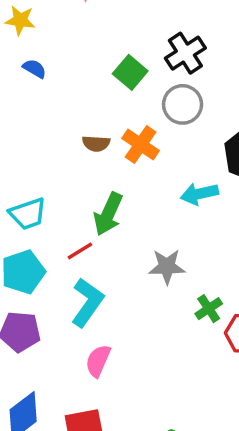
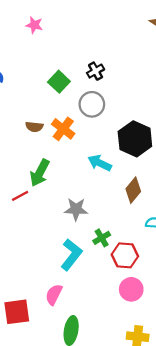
black cross: (185, 53) -> (96, 71), size x0.7
cyan arrow: (199, 194) -> (100, 163), turned 35
cyan L-shape: (87, 302) -> (71, 255), moved
pink semicircle: (98, 361) -> (54, 295), moved

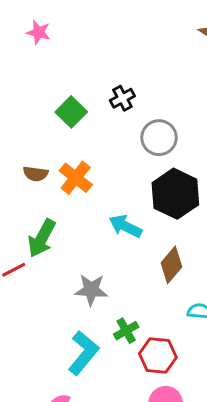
gray circle: (92, 104) -> (159, 138), moved

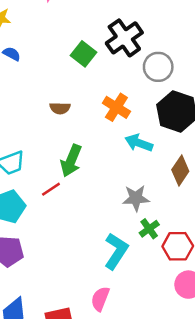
black cross: (122, 98) -> (124, 38), size x1.8
orange cross: (76, 178) -> (116, 107), moved
gray star: (91, 290) -> (136, 198), moved

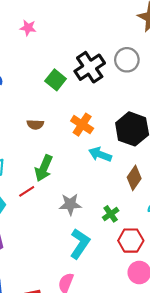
gray circle: (158, 67) -> (127, 60), moved
gray star: (136, 198) -> (70, 204), moved
green cross: (149, 229) -> (111, 214), moved

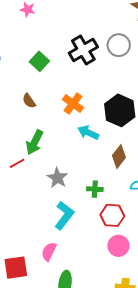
green square: (56, 80) -> (39, 61), moved
brown semicircle: (35, 124) -> (29, 101), turned 49
gray star: (70, 204) -> (57, 178), turned 30
green cross: (111, 214) -> (95, 189), turned 35

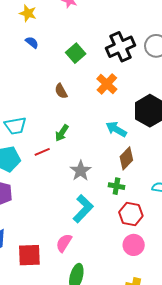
orange cross: (73, 104) -> (107, 84), moved
green arrow: (35, 142) -> (62, 133), size x0.7
brown diamond: (119, 157) -> (126, 158), moved

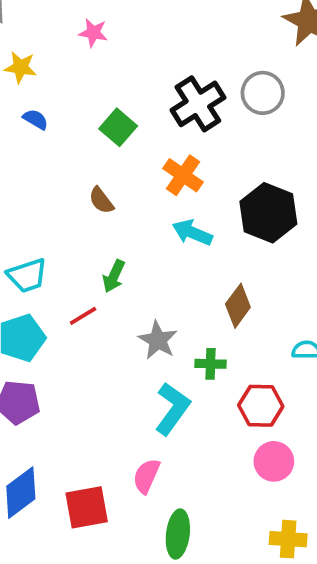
cyan arrow: (116, 129) -> (192, 233), moved
green cross: (116, 186) -> (210, 364), moved

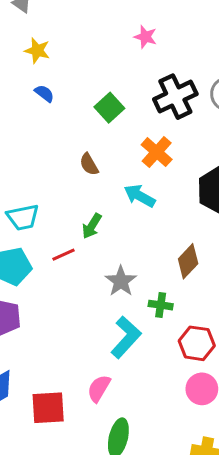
pink star: (93, 33) -> (145, 37), moved
cyan arrow: (192, 233) -> (140, 196), moved

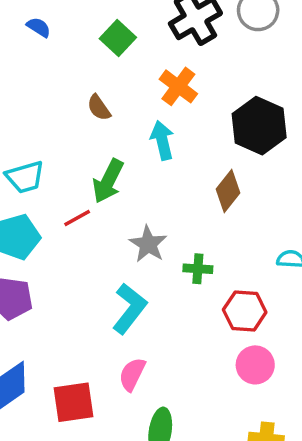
cyan arrow: (140, 196) -> (162, 140), turned 52
green arrow: (92, 226) -> (108, 181), size x1.4
brown diamond: (188, 261) -> (228, 191), moved
cyan L-shape: (126, 337) -> (130, 308), moved

